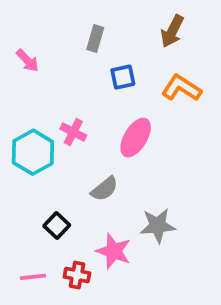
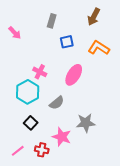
cyan hexagon: (33, 152) -> (28, 92), moved
pink line: (33, 277) -> (18, 151), turned -32

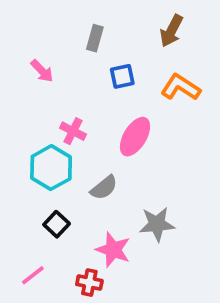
pink arrow: (15, 33) -> (42, 71), moved
red cross: (42, 150) -> (89, 283), moved

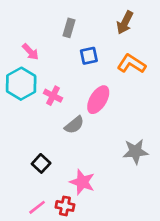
cyan hexagon: (51, 168) -> (21, 84), moved
gray semicircle: (104, 188) -> (74, 125), moved
gray star: (157, 224) -> (135, 151), moved
pink line: (33, 275) -> (37, 207), moved

